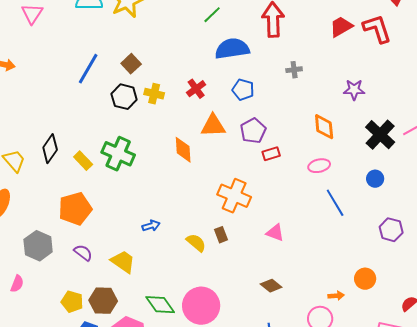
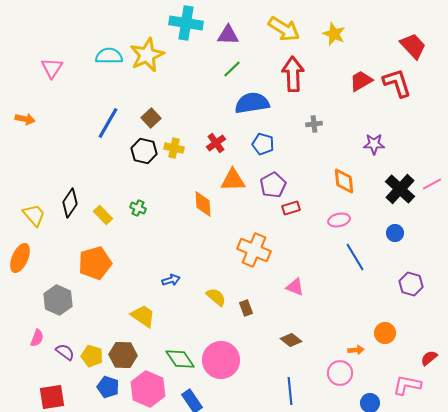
green cross: (118, 154) -> (138, 208), size x0.5
brown rectangle: (221, 235) -> (246, 308), moved
purple semicircle: (83, 253) -> (65, 352), moved

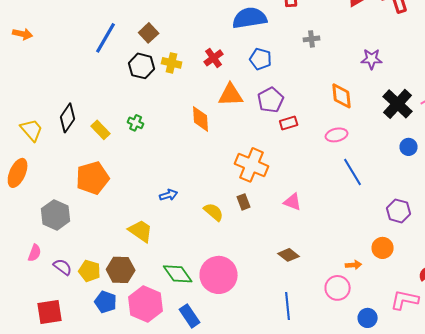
blue circle: (395, 233) -> (409, 147), moved
purple hexagon: (411, 284) -> (399, 211), moved
brown rectangle: (246, 308) -> (244, 202), moved

